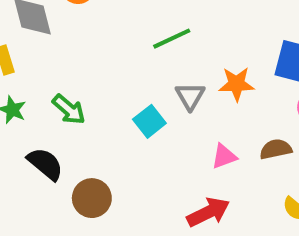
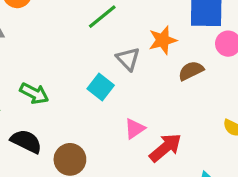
brown semicircle: (276, 149) -> (191, 71), moved
pink triangle: (224, 156) -> (135, 129), moved

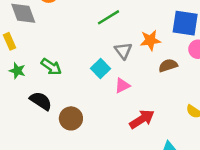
pink triangle: (135, 129) -> (122, 85), moved

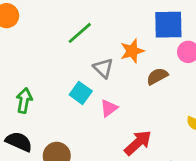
green arrow: (51, 67) -> (24, 101), turned -105

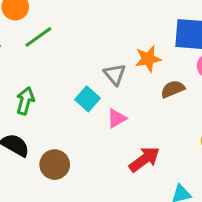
green line: (80, 33) -> (38, 37), moved

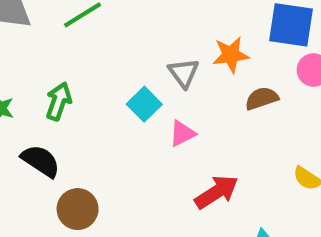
brown circle: (55, 165) -> (78, 209), moved

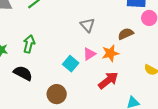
orange star: (231, 55) -> (110, 53), moved
cyan square: (144, 104) -> (71, 64), moved
brown circle: (78, 209) -> (57, 94), moved

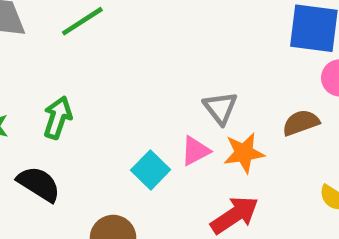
gray triangle: (87, 25) -> (220, 108), moved
brown semicircle: (126, 34) -> (301, 123), moved

